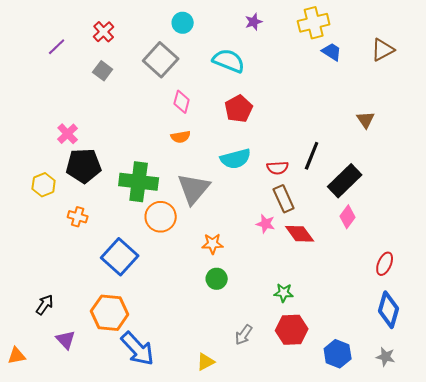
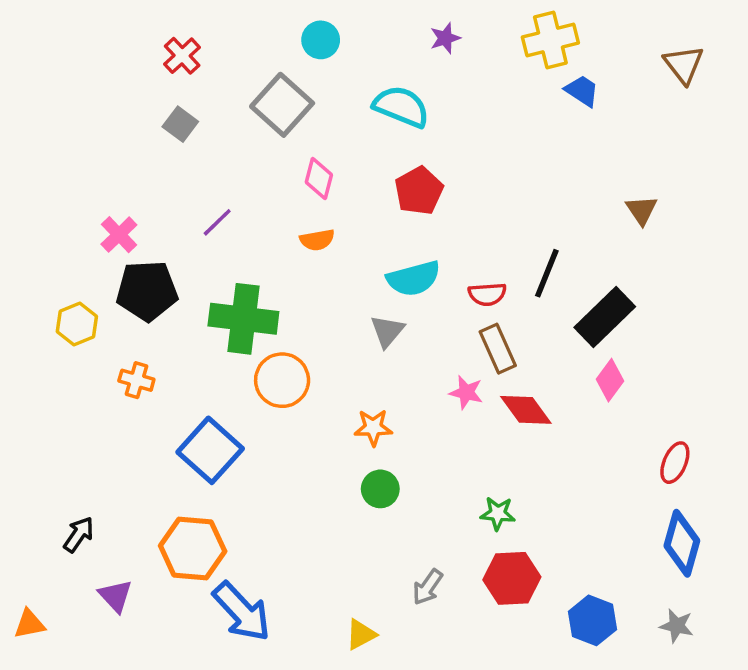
purple line: (57, 47) -> (217, 222), moved
brown triangle: (383, 50) -> (684, 64), moved, turned -40
gray triangle: (194, 189) -> (387, 331), moved, size x0.6

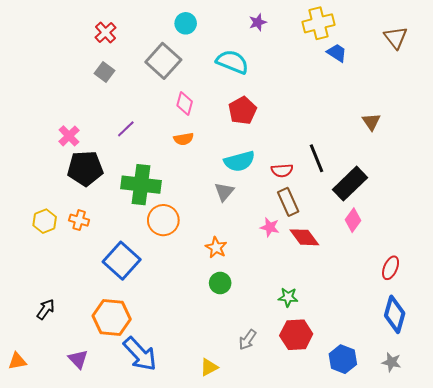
black line: (547, 273) -> (316, 158), turned -44
yellow hexagon: (77, 324) -> (45, 221), moved
orange star: (373, 428) -> (216, 248), turned 30
purple triangle: (115, 596) -> (78, 359), moved

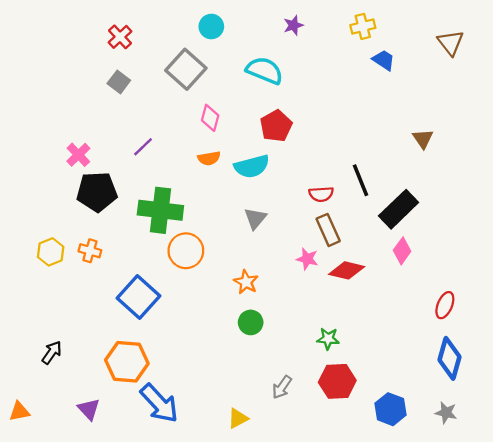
yellow cross: (319, 23) -> (363, 26), size x0.7
cyan semicircle: (239, 161) -> (252, 166), moved
red diamond: (304, 237) -> (347, 270), turned -40

